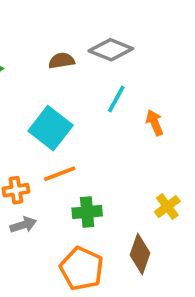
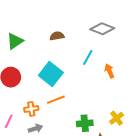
gray diamond: (111, 50) -> (102, 29), moved
green cross: (87, 212) -> (85, 123), moved

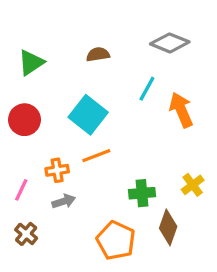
orange arrow: (109, 71) -> (181, 110), size x1.5

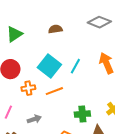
cyan line: (147, 89) -> (75, 66), moved
orange cross: (57, 170) -> (28, 88), moved

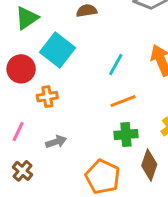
cyan square: (49, 66) -> (57, 50), moved
orange line: (54, 91) -> (123, 101), moved

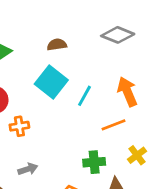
cyan square: (57, 50) -> (51, 82), moved
orange line: (123, 101) -> (114, 125), moved

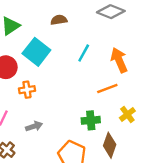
cyan square: (51, 82) -> (36, 52), moved
cyan line: (84, 96) -> (84, 53), moved

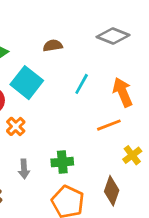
orange cross: (27, 90) -> (16, 126), turned -35
green cross: (91, 120) -> (62, 162), moved
gray arrow: (34, 126) -> (24, 169), turned 105

